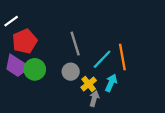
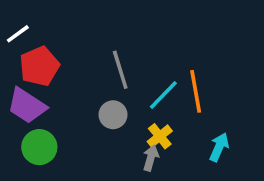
green circle: (35, 69) -> (39, 147), moved
cyan arrow: (111, 83) -> (219, 147), moved
yellow cross: (89, 84) -> (160, 136), moved

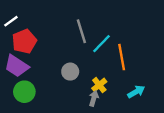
gray line: (120, 70) -> (81, 31), moved
cyan line: (163, 95) -> (102, 44), moved
cyan arrow: (219, 147) -> (136, 92), turned 36

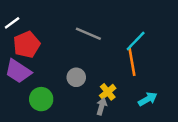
gray line: (81, 31) -> (88, 34), turned -50
cyan line: (102, 44) -> (136, 41), moved
green circle: (24, 92) -> (41, 99), moved

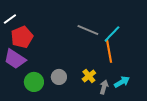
gray line: (88, 34) -> (88, 30), moved
gray circle: (76, 77) -> (59, 77), moved
gray arrow: (102, 106) -> (104, 87), moved

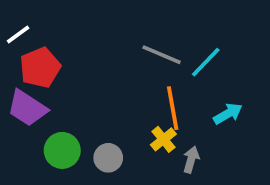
orange line: (109, 51) -> (173, 108), moved
gray circle: (59, 77) -> (108, 158), moved
cyan arrow: (122, 82) -> (228, 114), moved

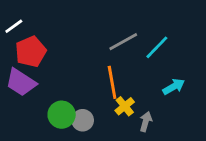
gray line: (162, 55) -> (123, 42), turned -52
orange line: (173, 108) -> (112, 82), moved
green circle: (62, 150) -> (62, 115), moved

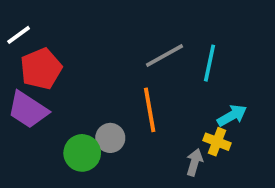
cyan line: (157, 47) -> (209, 63), turned -32
yellow cross: (125, 106) -> (217, 142), moved, turned -30
gray circle: (83, 120) -> (110, 138), moved

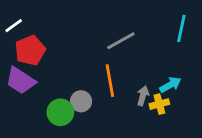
cyan line: (209, 63) -> (181, 28), moved
yellow cross: (217, 142) -> (159, 104), turned -36
gray arrow: (195, 162) -> (143, 96), moved

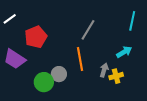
gray line: (121, 41) -> (88, 30), turned -30
red pentagon: (30, 50) -> (36, 37), moved
cyan arrow: (170, 85) -> (124, 52), moved

